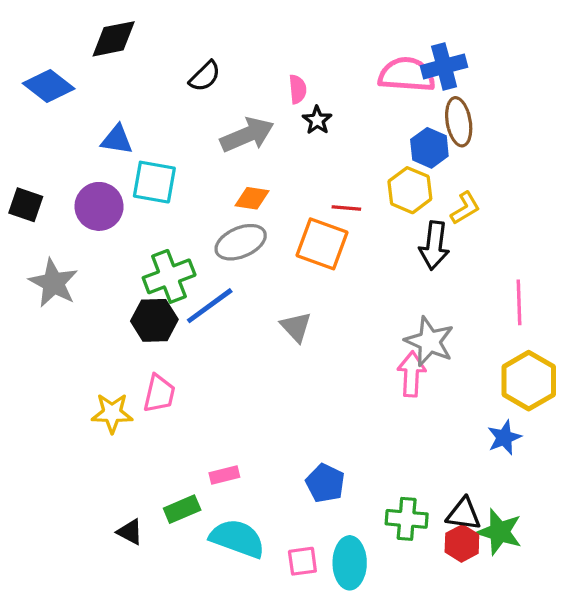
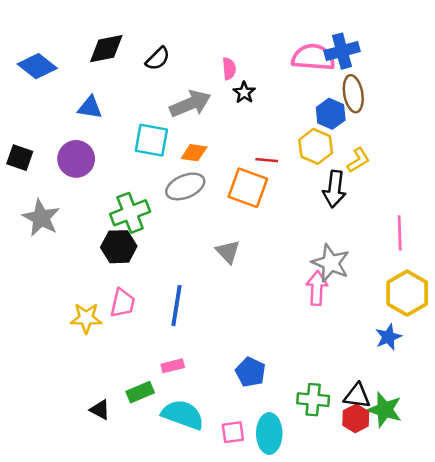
black diamond: (114, 39) -> (106, 49), moved
cyan square: (154, 182) -> (151, 140), moved
blue line: (210, 306) -> (176, 306), moved, turned -45

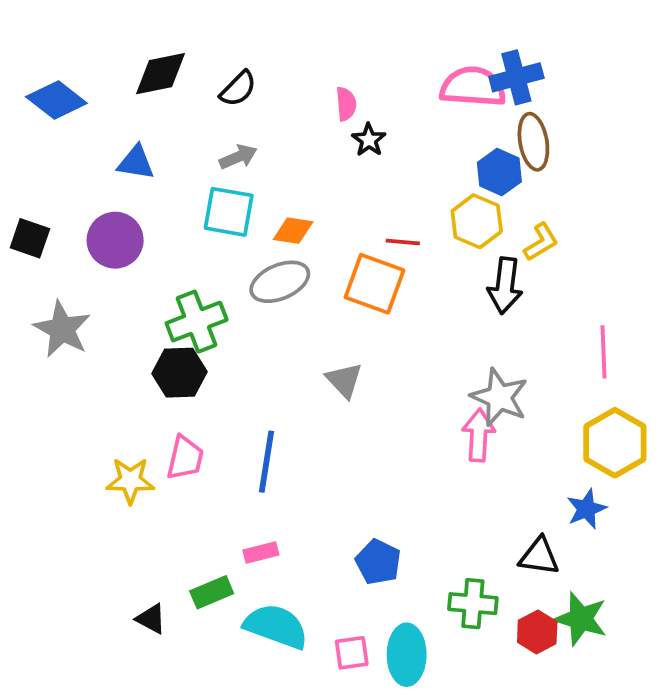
gray arrow: (190, 104) -> (238, 157), moved, size x0.6
black triangle: (357, 396) -> (539, 556), moved

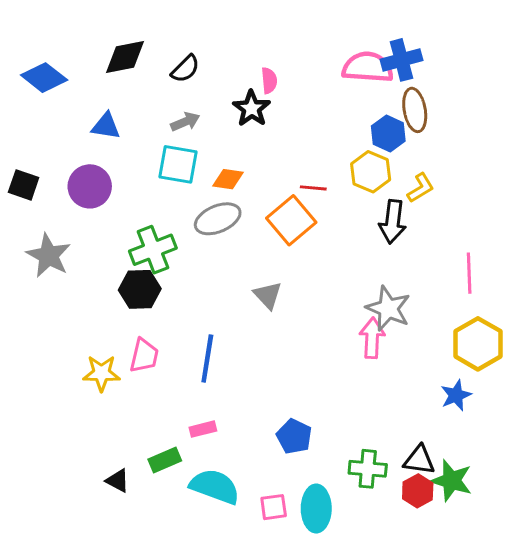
black star: (369, 140) -> (251, 108), moved, size x1.4
orange square: (374, 284) -> (291, 220), turned 30
black triangle: (539, 556) -> (419, 460), moved

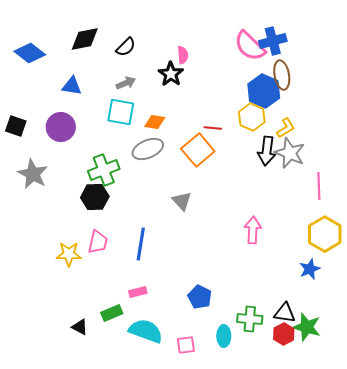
pink semicircle: (368, 67) -> (250, 46), turned -140
blue hexagon: (388, 133) -> (264, 91), size x1.4
gray star: (388, 309) -> (290, 153), moved
cyan ellipse: (316, 509) -> (224, 336), moved, size x0.7

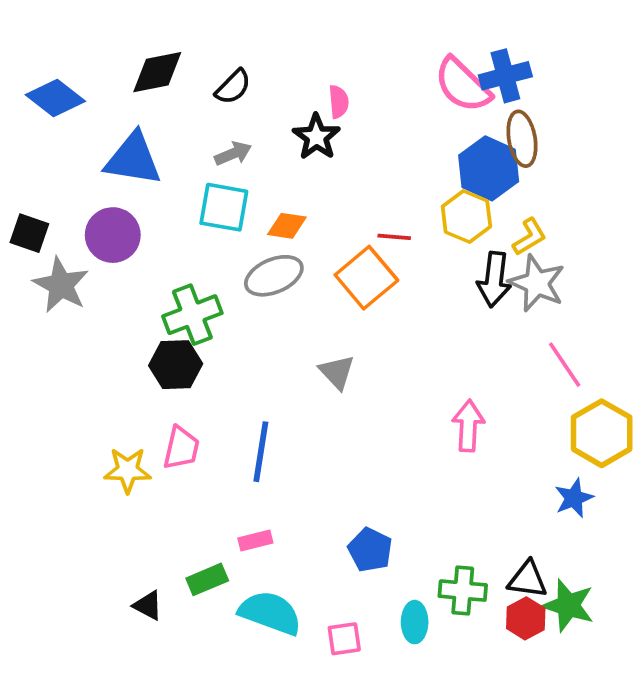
blue triangle: (72, 86) -> (133, 159), size x1.6
gray star: (33, 174) -> (61, 285), moved
pink line: (319, 186) -> (565, 365), moved, turned -32

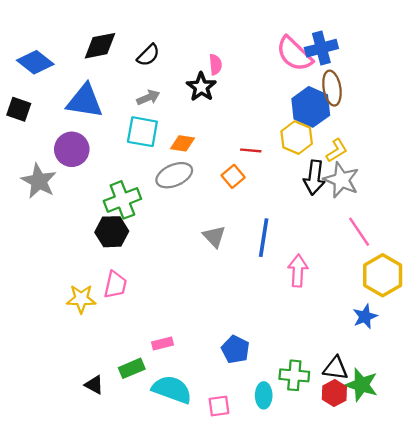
black square: (29, 233) -> (19, 109), moved
orange square: (366, 278) -> (233, 176), size x0.6
blue line: (261, 452) -> (264, 238), moved

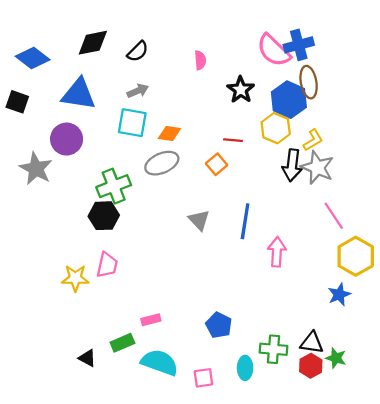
black star: (201, 87) -> (241, 90), moved
green star: (361, 385) -> (336, 358), size x0.7

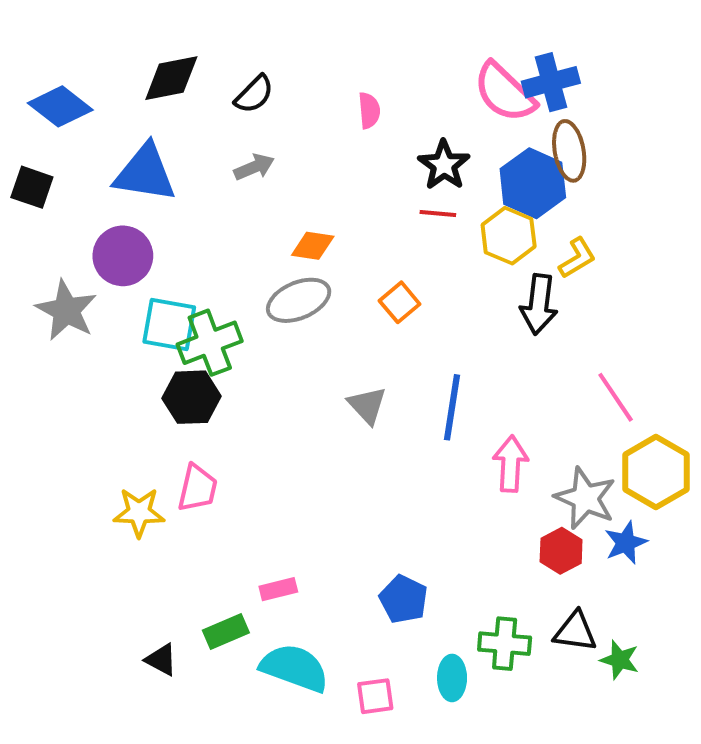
cyan square: (132, 123) -> (169, 325), moved
red line: (233, 140) -> (438, 213), moved
gray star: (317, 168) -> (585, 498), moved
red hexagon: (311, 366) -> (561, 551), moved

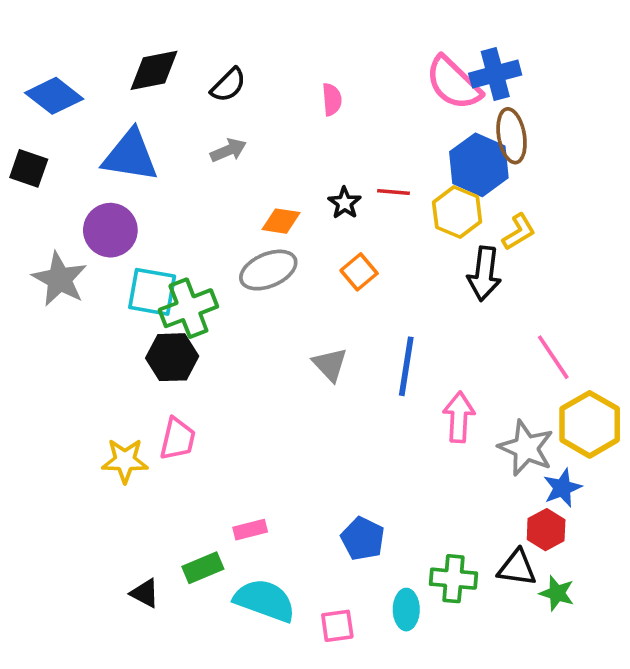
black star: (444, 165) -> (345, 203), moved, size x0.7
red hexagon: (561, 551) -> (546, 530), moved

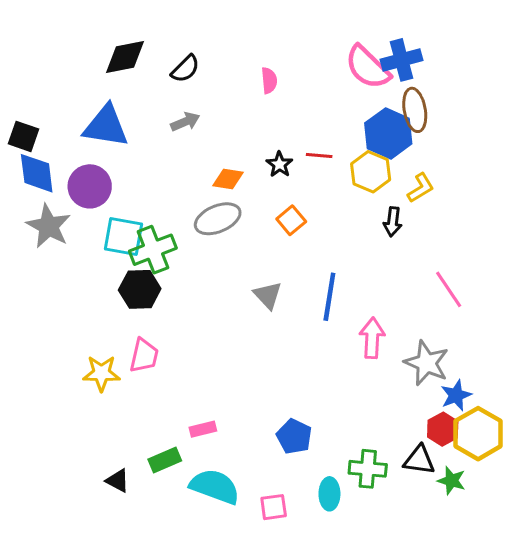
blue diamond: (54, 96) -> (37, 173), moved, turned 45
black arrow: (484, 274) -> (393, 222), size x0.7
yellow hexagon: (590, 424) -> (478, 434), moved

